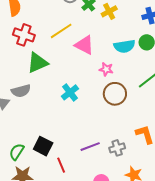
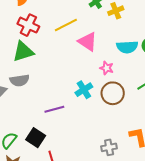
green triangle: (37, 63) -> (23, 52), moved
cyan cross: (70, 92) -> (84, 90), moved
purple line: (90, 147) -> (54, 109), moved

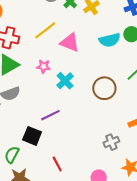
pink star: (107, 68) -> (44, 66), moved
cyan cross: (84, 90) -> (65, 81), moved
black square: (36, 138) -> (32, 136), moved

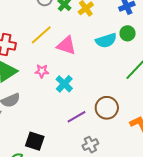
brown circle: (104, 88) -> (107, 108), moved
purple line: (50, 115) -> (77, 117), moved
gray cross: (111, 142) -> (90, 145), moved

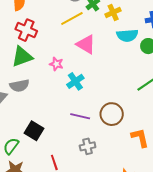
yellow line: (41, 35) -> (72, 19), moved
cyan semicircle: (106, 40) -> (127, 35), moved
purple line: (77, 117) -> (80, 116), turned 30

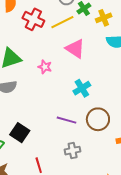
red cross: (26, 30) -> (33, 19), moved
cyan cross: (75, 81) -> (82, 88), moved

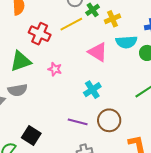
red cross: (33, 19) -> (40, 34), moved
pink triangle: (75, 49) -> (98, 52), moved

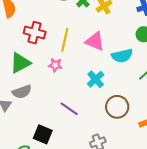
yellow line: (71, 24) -> (65, 40), moved, turned -40
cyan semicircle: (126, 42) -> (122, 56), moved
purple line: (78, 122) -> (69, 109), moved, turned 30

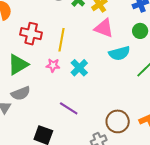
pink triangle: (95, 41) -> (104, 28), moved
cyan cross: (96, 79) -> (79, 68), moved
brown circle: (117, 107) -> (118, 121), moved

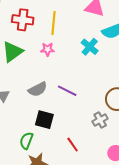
cyan cross: (79, 68) -> (90, 47), moved
gray semicircle: (21, 93) -> (38, 89), moved

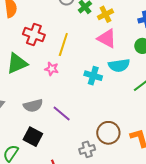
cyan cross: (90, 47) -> (93, 76), turned -36

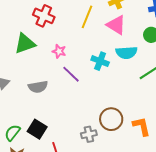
yellow line: (63, 45) -> (87, 17), moved
purple line: (62, 114) -> (71, 74), moved
black square: (33, 137) -> (37, 129), moved

